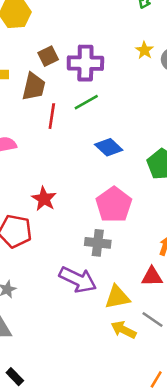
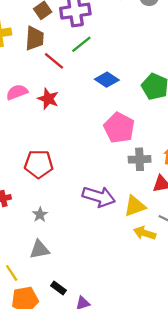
red line: (52, 116) -> (54, 61), turned -50
red star: (44, 199) -> (48, 99), moved
gray cross: (98, 243) -> (140, 159), moved

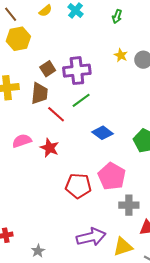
red pentagon: (39, 164) -> (78, 186), moved
purple arrow: (99, 197) -> (91, 237), turned -32

